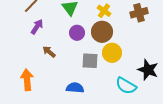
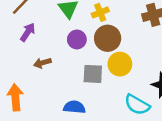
yellow cross: (104, 11) -> (100, 12), moved, turned 32
brown arrow: (49, 52) -> (42, 63), turned -56

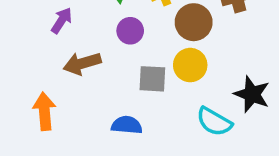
brown circle: (108, 38) -> (194, 22), moved
brown arrow: (42, 63) -> (82, 63), size x1.5

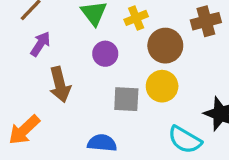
brown arrow: (82, 63) -> (60, 85), turned -88
orange arrow: (44, 111) -> (24, 130), turned -128

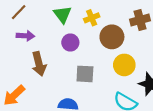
purple arrow: (40, 44) -> (25, 36), turned 60
yellow circle: (162, 86) -> (124, 65), moved

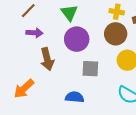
yellow cross: (92, 18) -> (117, 12), moved, turned 32
purple circle: (70, 43) -> (77, 39), size x1.5

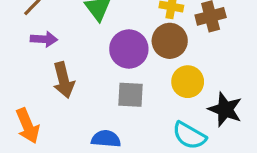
purple circle: (77, 39) -> (129, 49), moved
orange arrow: (24, 89) -> (28, 126), turned -70

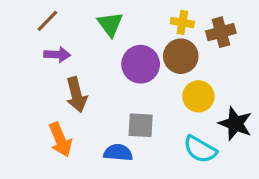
gray square: (130, 95) -> (141, 125), moved
orange arrow: (28, 126) -> (60, 140), moved

